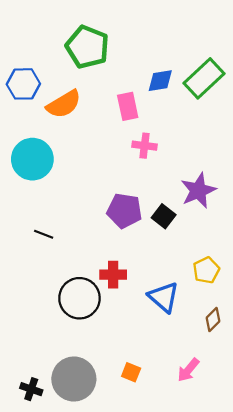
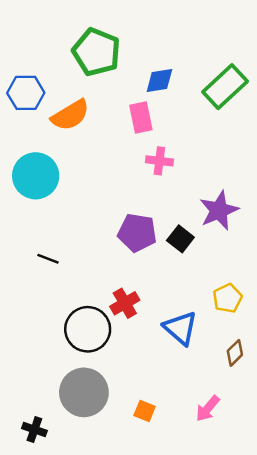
blue diamond: (160, 81) -> (159, 80), moved
red cross: (113, 275) -> (125, 303), turned -30
gray circle: (74, 379) -> (84, 392), moved

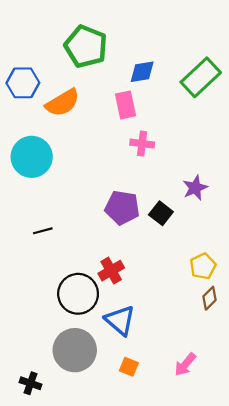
purple star: (219, 210) -> (195, 188), size x0.7
black line: (48, 259) -> (43, 231), turned -36
blue triangle: (180, 328) -> (120, 320), moved
brown diamond: (235, 353) -> (209, 298), moved

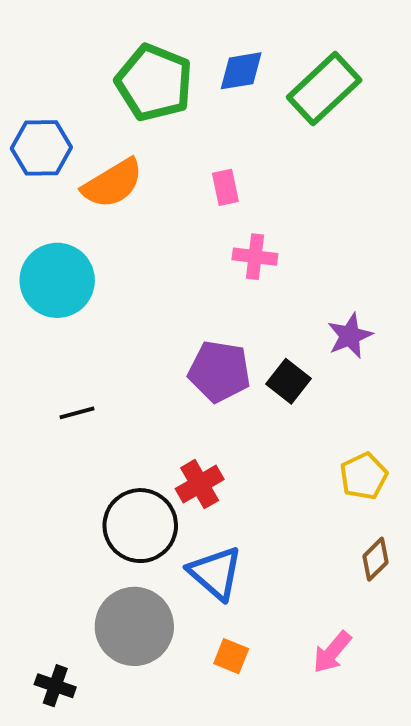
blue diamond: (142, 72) -> (241, 71), moved
green rectangle: (201, 77) -> (324, 89), moved
pink rectangle: (126, 105) -> (225, 187), size x0.7
brown diamond: (209, 298) -> (376, 559), moved

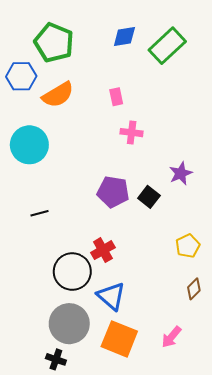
green pentagon: (154, 83) -> (54, 43), moved
orange square: (231, 656) -> (119, 339), size x2.0
black cross: (55, 686) -> (56, 359), moved

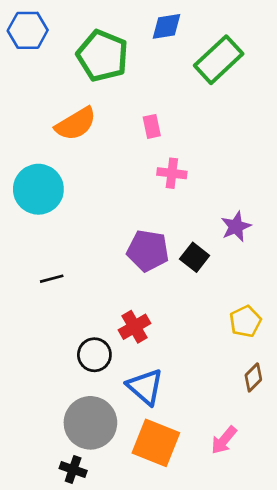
blue diamond: (124, 36) -> (167, 26), moved
green pentagon: (54, 43) -> (102, 56), moved
blue hexagon: (21, 76) -> (28, 30), moved
black circle: (72, 272) -> (94, 355), size x0.7

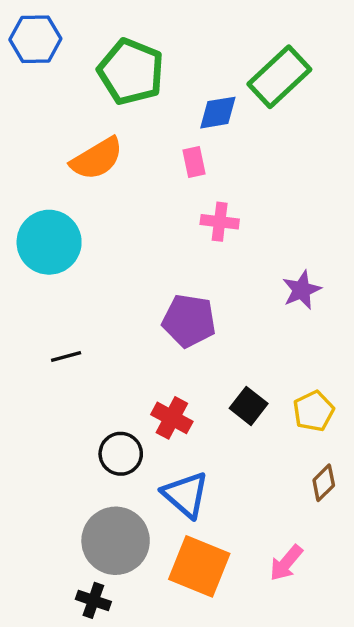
blue diamond: (167, 26) -> (218, 113), moved
black square: (195, 257) -> (249, 406), moved
red cross: (134, 327) -> (172, 418), turned -32

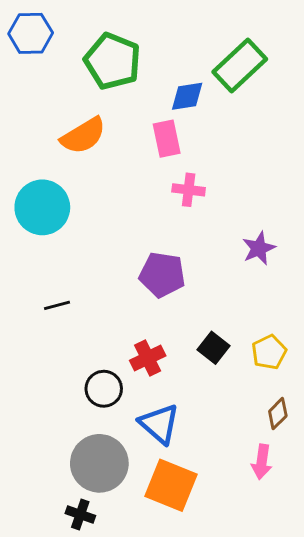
pink rectangle: (194, 162) -> (167, 139), size x1.4
red cross: (172, 418) -> (148, 358), turned 36
pink arrow: (286, 563) -> (262, 462), moved, turned -32

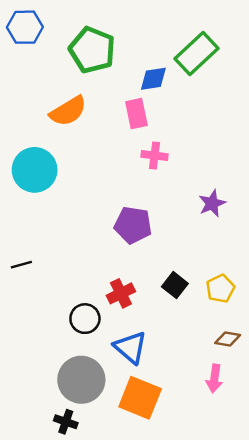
black line: (57, 305) -> (21, 265), moved
brown diamond: (278, 414) -> (228, 339), turned 55

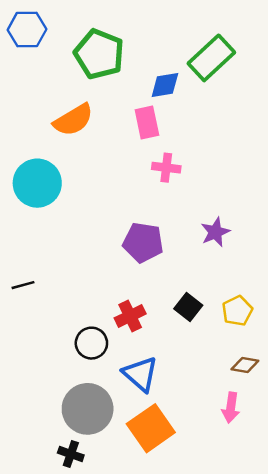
purple star: (212, 203) -> (215, 232), moved
orange square: (140, 398) -> (151, 428), turned 33

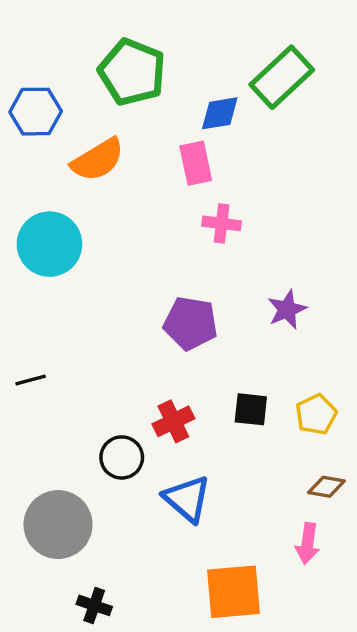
blue hexagon: (27, 30) -> (36, 112), moved
black square: (188, 307) -> (251, 409), turned -32
gray circle: (88, 409) -> (58, 525), moved
orange square: (151, 428) -> (234, 592), moved, turned 30

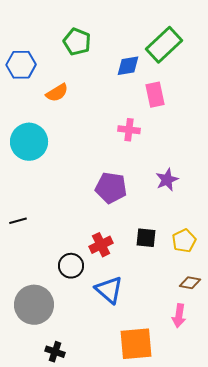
green pentagon: (132, 72) -> (77, 42), size x0.7
orange semicircle: (98, 160) -> (57, 93), size x0.7
pink rectangle: (196, 163) -> (155, 95), moved

